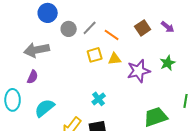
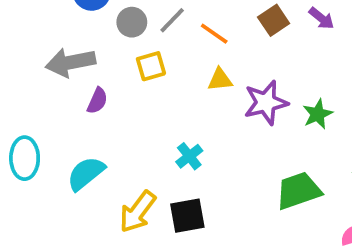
yellow square: (95, 55) -> (151, 66), moved
green star: (168, 63) -> (318, 114), moved
purple semicircle: (33, 77) -> (97, 101), moved

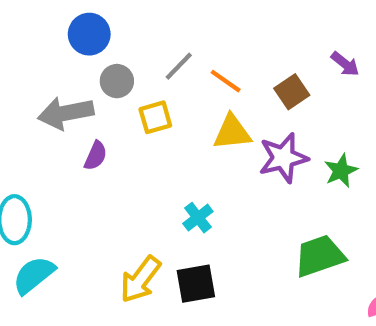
brown square: (274, 20) -> (292, 92), moved
gray circle: (132, 22) -> (117, 81), moved
yellow triangle: (220, 80) -> (232, 132), size x1.4
cyan semicircle: (86, 173) -> (34, 275), moved

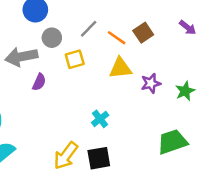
brown square: (292, 92) -> (143, 33), moved
purple star: (283, 158) -> (151, 83), size x0.7

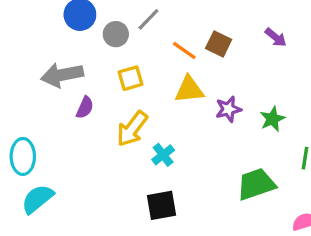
gray line: (89, 29) -> (148, 19), moved
brown square: (143, 33) -> (219, 44), turned -30
gray circle: (52, 38) -> (116, 34), moved
yellow arrow: (66, 156) -> (132, 129), moved

